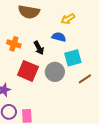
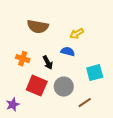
cyan square: (73, 58) -> (95, 73), moved
brown line: (85, 79) -> (85, 103), moved

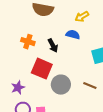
gray circle: (64, 87) -> (61, 85), moved
brown line: (85, 103) -> (90, 86), turned 56

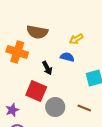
orange cross: (28, 42) -> (17, 52), moved, size x1.5

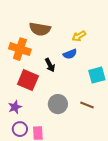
blue semicircle: (67, 57) -> (70, 54), turned 144
red square: (36, 91) -> (28, 80), moved

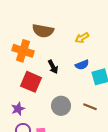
blue semicircle: (70, 54) -> (82, 65), moved

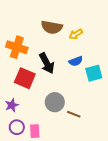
brown semicircle: (43, 31) -> (52, 27), moved
black arrow: (53, 67) -> (47, 63), size x1.5
brown line: (90, 107) -> (74, 114), moved

